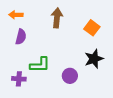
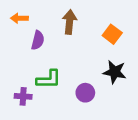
purple semicircle: (21, 37) -> (38, 40), moved
black star: (94, 59) -> (115, 72), turned 30

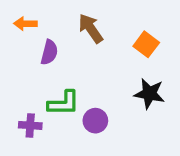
brown arrow: (69, 22) -> (91, 28), turned -40
purple circle: (85, 93) -> (95, 121), moved

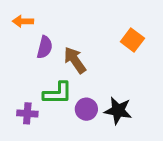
brown arrow: (91, 28) -> (75, 60), moved
black star: (149, 94) -> (118, 111), moved

